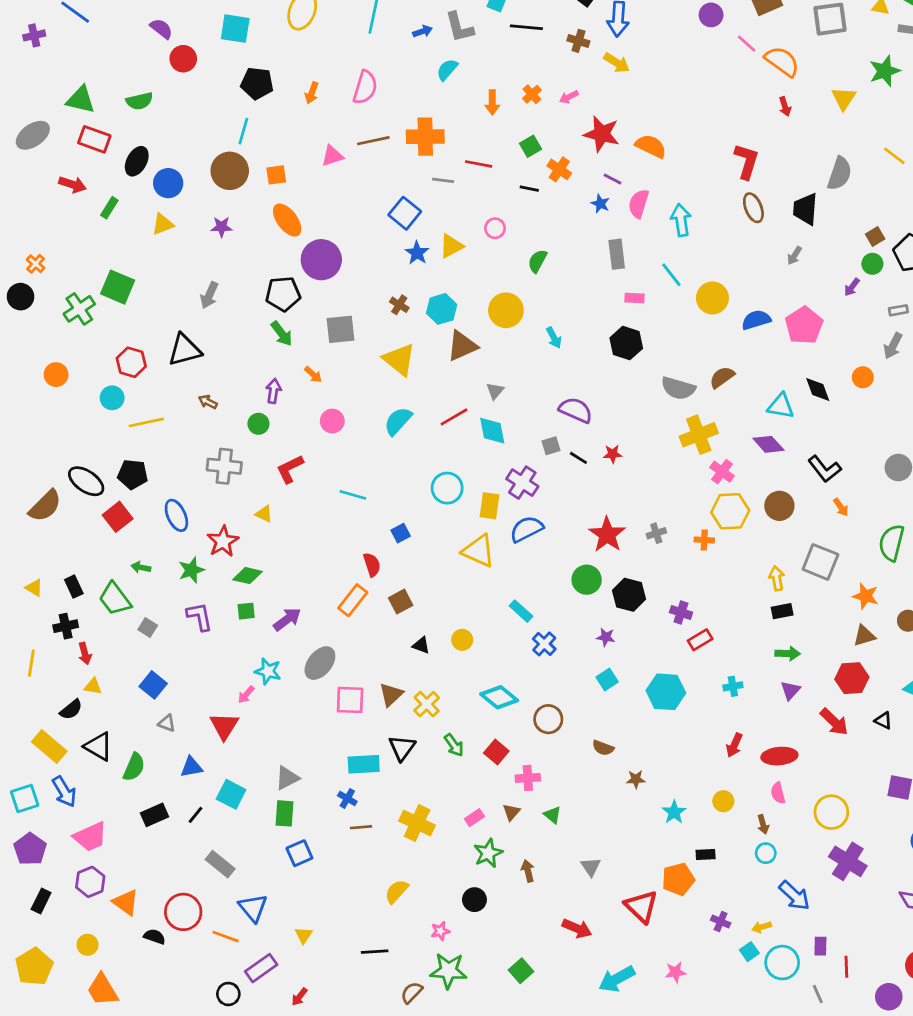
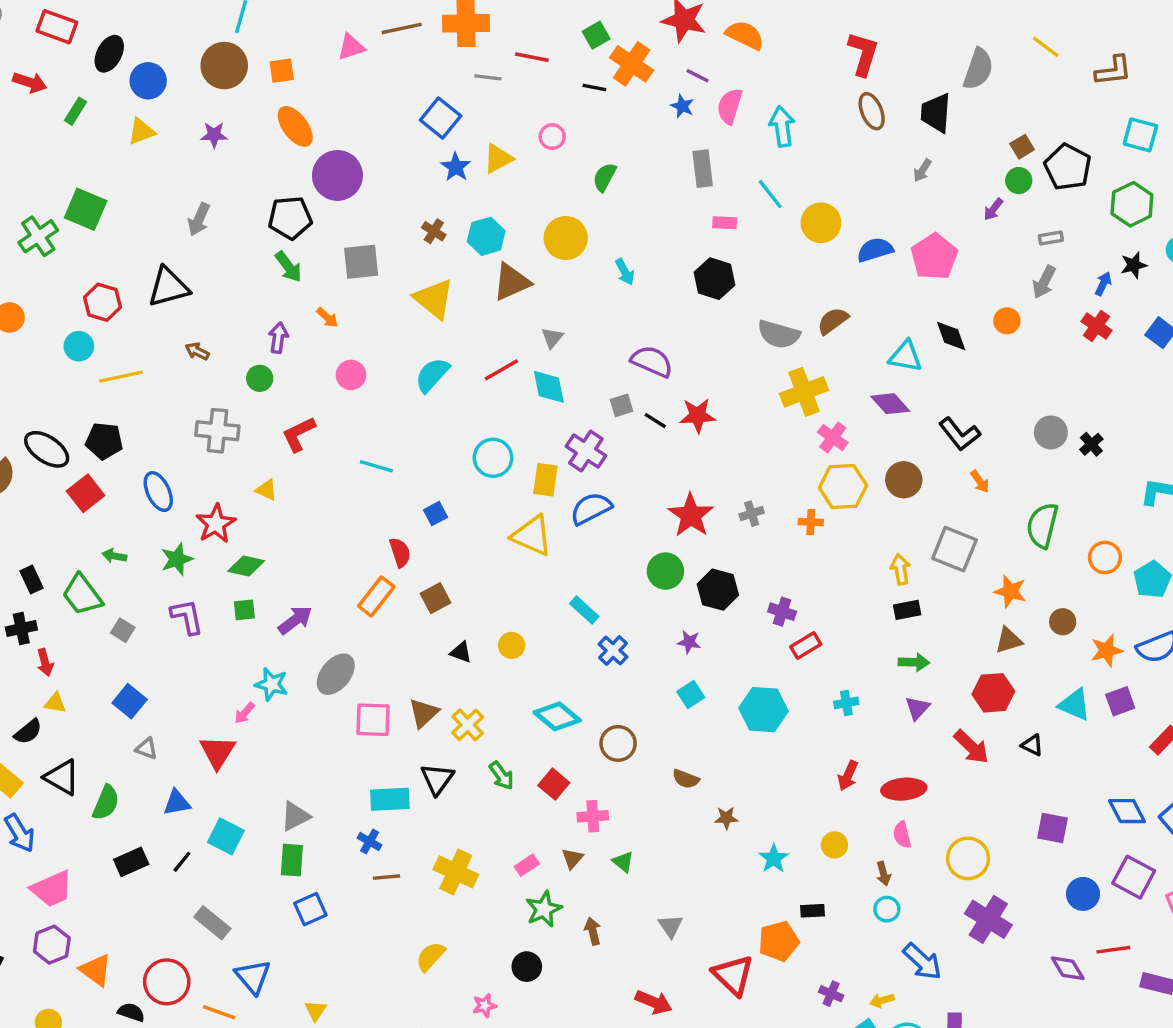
orange cross: (559, 169) -> (632, 64), size x1.4
red star: (613, 454) -> (698, 416), size x1.5

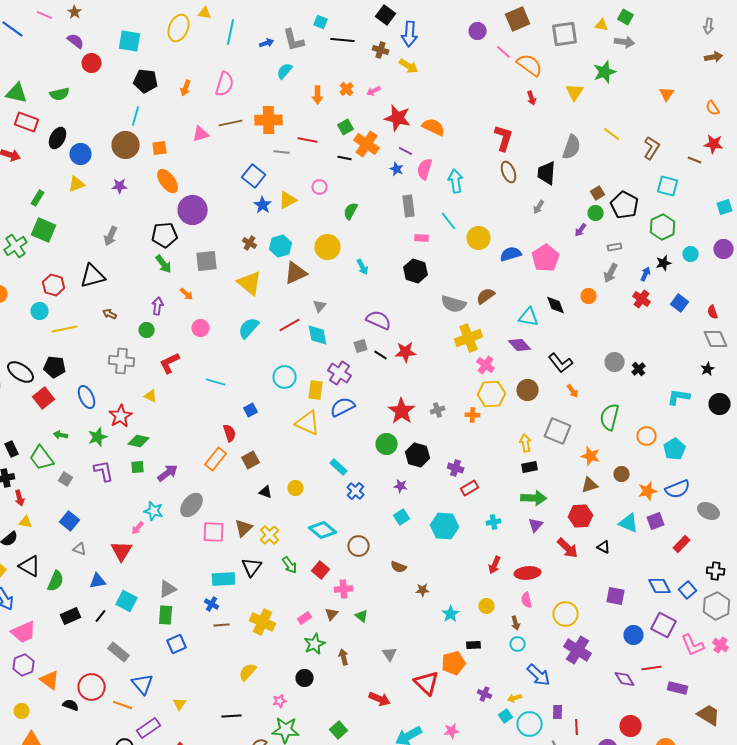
brown L-shape: (1113, 71) -> (652, 148), turned -50
green rectangle: (75, 111) -> (38, 198), moved
green arrow: (914, 662) -> (534, 498), size x1.4

